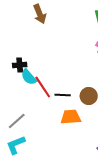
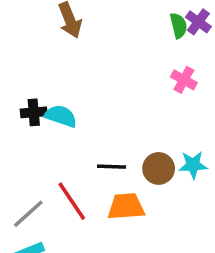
cyan semicircle: (29, 77) -> (61, 116), moved, turned 150
red line: (43, 87) -> (72, 201), moved

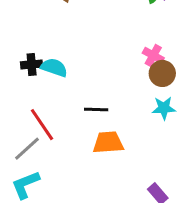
pink cross: (184, 80) -> (153, 55), moved
brown circle: (159, 168) -> (162, 73), moved
red line: (72, 201) -> (42, 125), moved

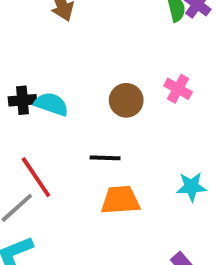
brown circle: (162, 73) -> (126, 100), moved
cyan star: (164, 108) -> (191, 187), moved

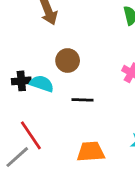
brown circle: (126, 100) -> (68, 61), moved
black line: (105, 158) -> (83, 100), moved

